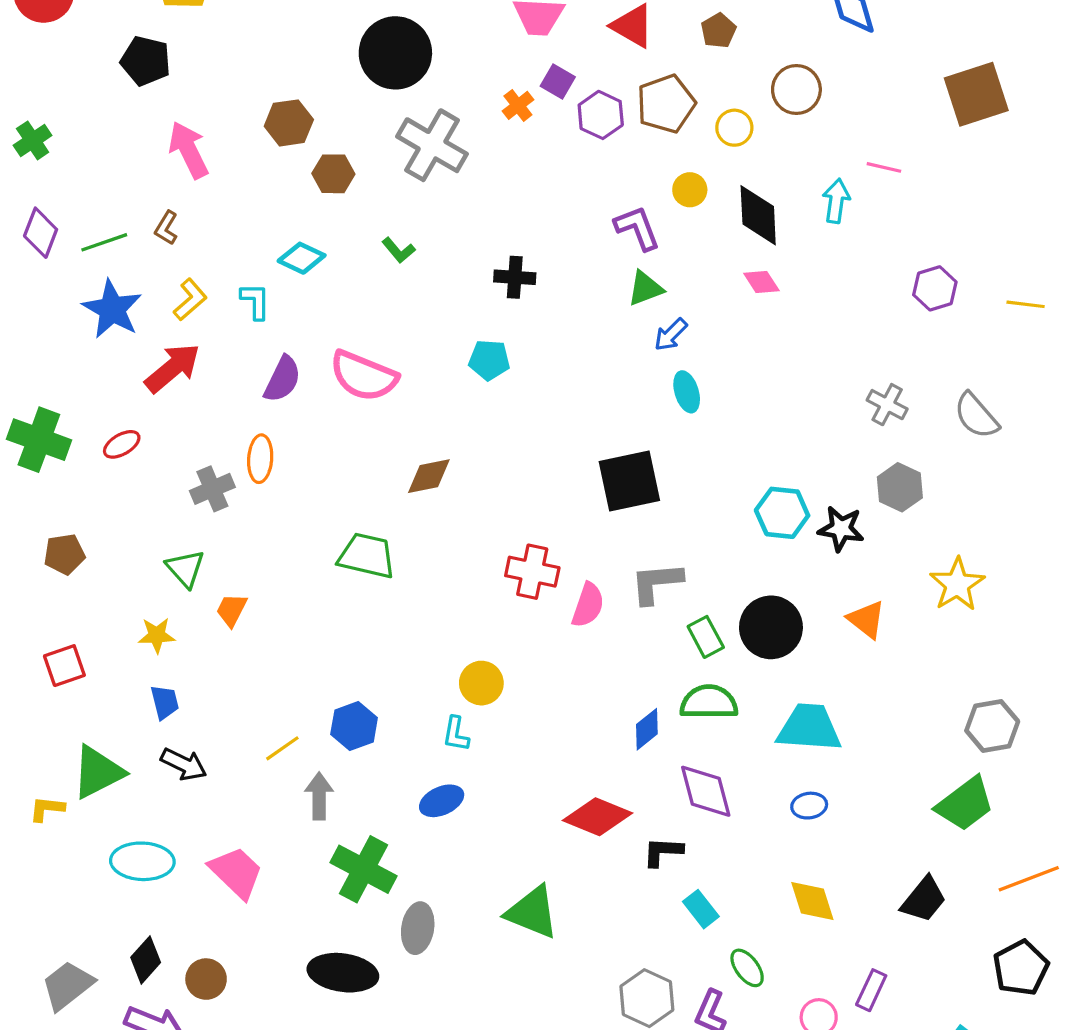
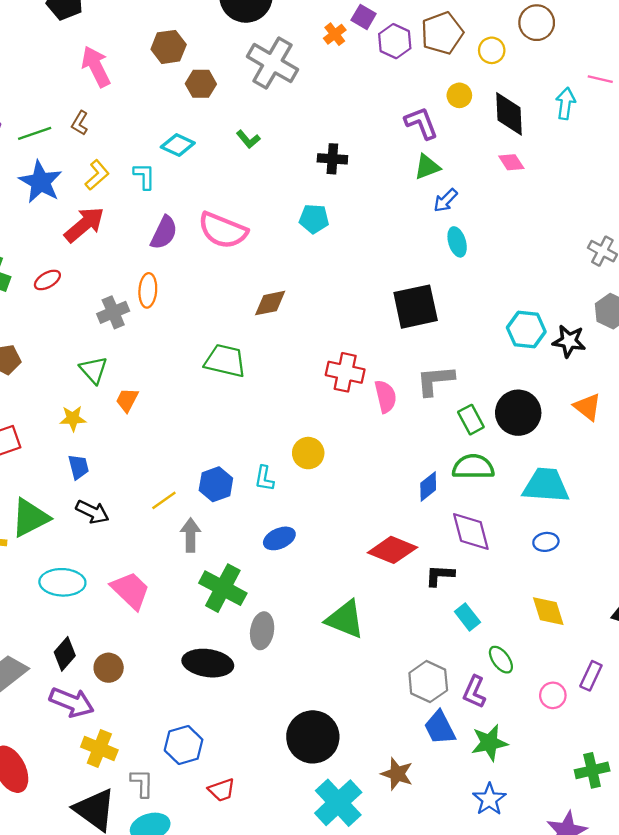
pink semicircle: (588, 605) -> (386, 397), turned -32
cyan L-shape: (456, 734) -> (264, 478), moved

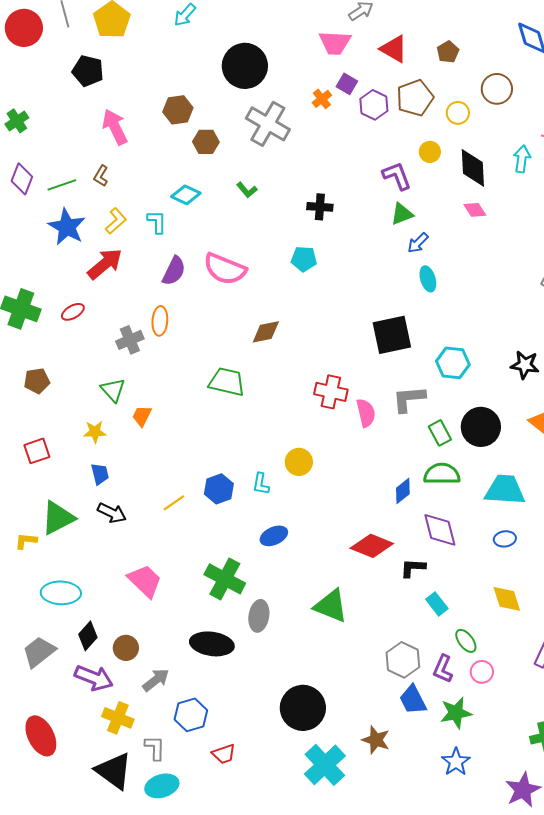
cyan hexagon: (526, 330) -> (453, 363), moved
gray arrow: (191, 535) -> (156, 680), moved, turned 52
cyan ellipse: (62, 582) -> (61, 593), moved
pink circle: (553, 695) -> (482, 672), moved

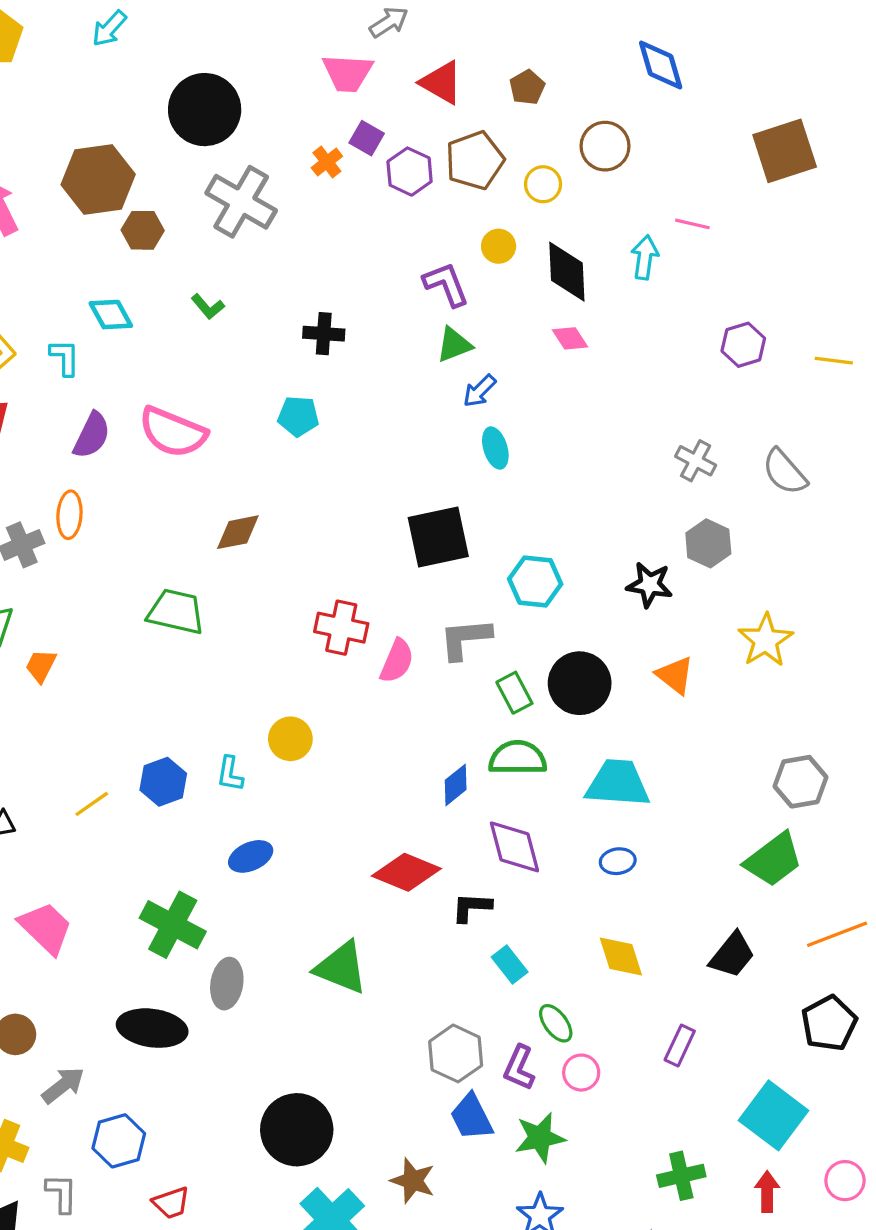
brown hexagon: (178, 110) -> (98, 179), size x1.5
cyan diamond: (186, 195) -> (111, 315), turned 36
pink semicircle: (366, 413) -> (397, 661), turned 36

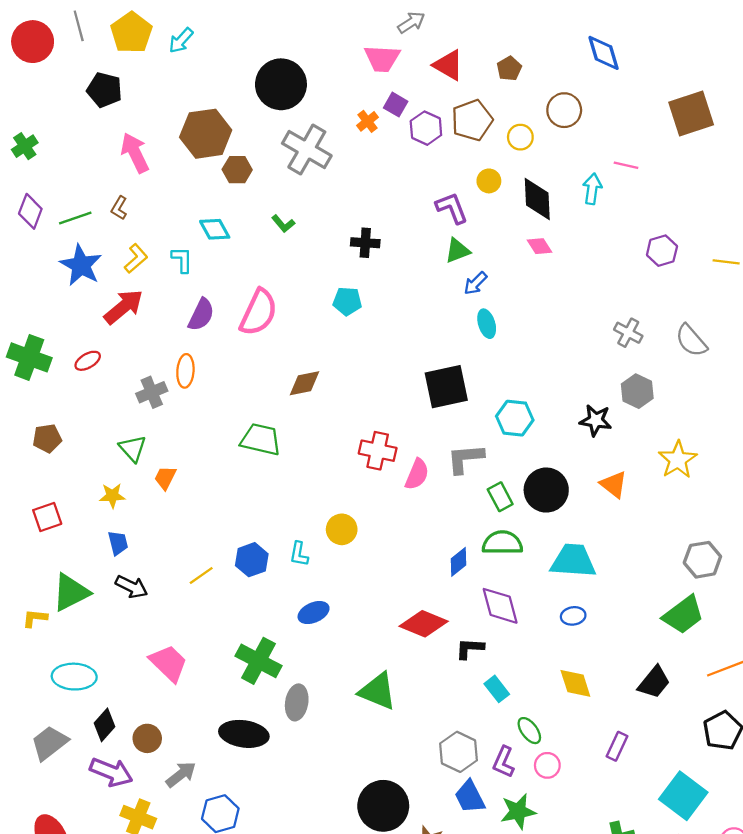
cyan arrow: (109, 28) -> (181, 40), moved
pink semicircle: (173, 432) -> (258, 312), turned -87
black circle: (297, 1130) -> (383, 806), moved

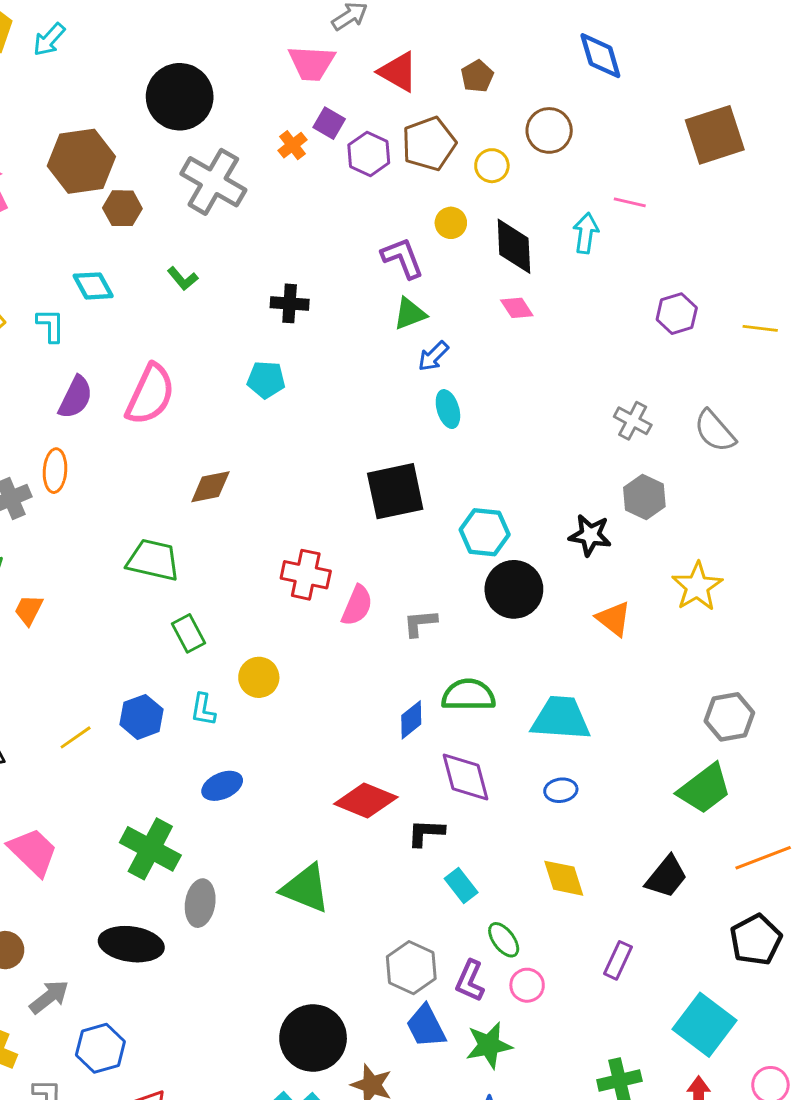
gray L-shape: (465, 459) -> (420, 623), moved, size x0.7
black circle: (546, 490) -> (514, 589), moved
green rectangle: (500, 497) -> (188, 633), moved

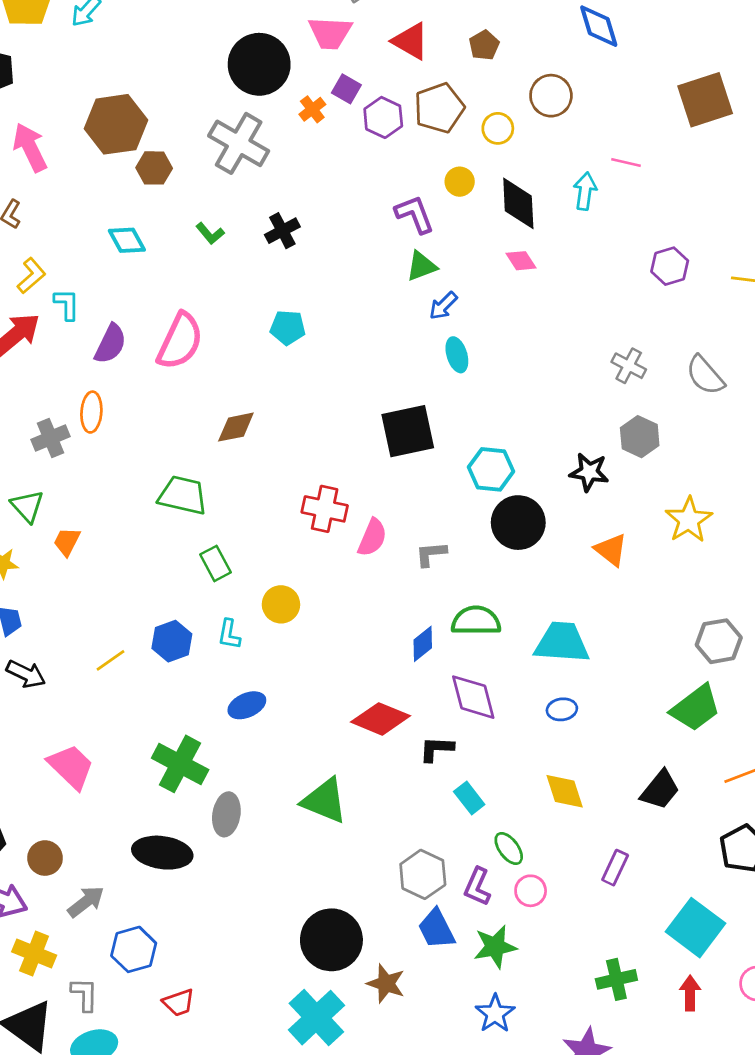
black circle: (180, 97) -> (259, 64), moved
black cross: (290, 303) -> (282, 231), moved, turned -32
cyan L-shape: (51, 325) -> (67, 304), moved

